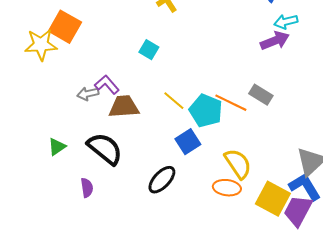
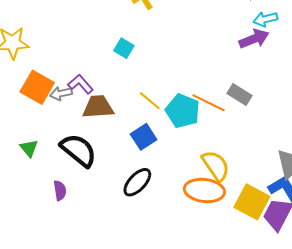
orange square: (65, 27) -> (37, 87), moved
blue square: (188, 142) -> (144, 137), moved
green triangle: (57, 147) -> (29, 148), turned -36
orange ellipse: (227, 188) -> (204, 190), size x1.4

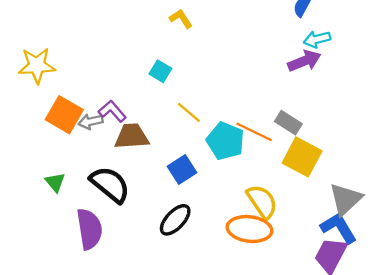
yellow line: (150, 101) -> (189, 112), moved
purple semicircle: (60, 190) -> (89, 229), size x1.8
yellow square: (252, 202) -> (302, 157), moved

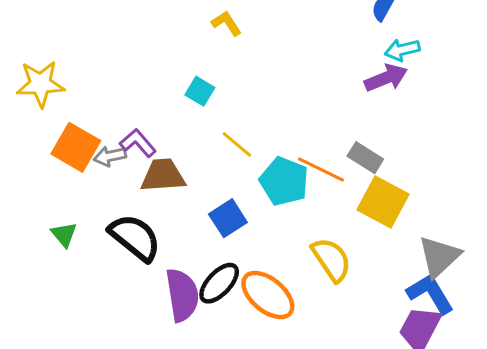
purple semicircle: (89, 229) -> (182, 295), moved
orange ellipse: (249, 229) -> (268, 295), moved, turned 33

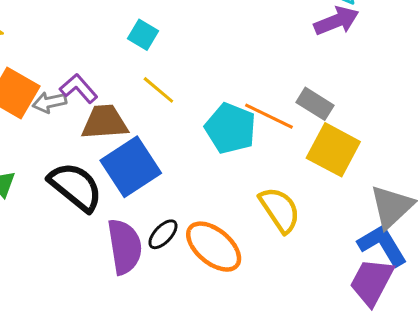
yellow line: (237, 144) -> (158, 90), moved
blue square: (228, 218) -> (131, 167), moved, size x1.5
black ellipse: (219, 283) -> (163, 234), size x0.7

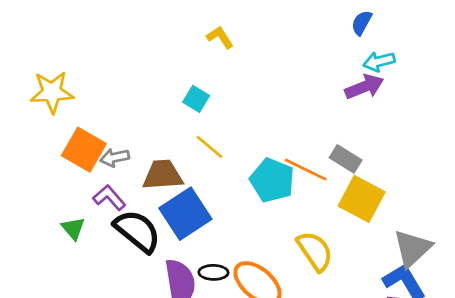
purple L-shape: (79, 88) -> (109, 198), moved
black ellipse: (163, 234) -> (213, 272), turned 48

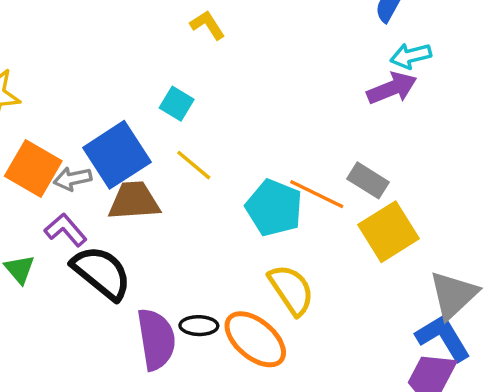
yellow square: (362, 199) -> (388, 232), turned 30
blue square: (185, 214) -> (117, 155), moved
yellow semicircle: (315, 251) -> (291, 290), moved

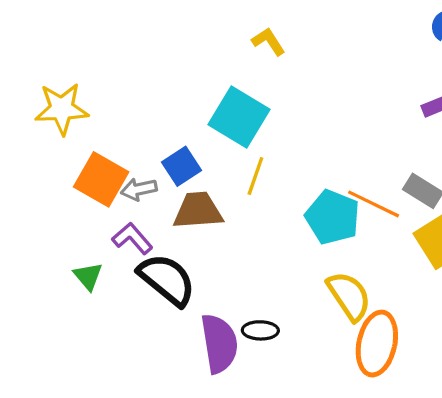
cyan square: (177, 104) -> (239, 117), size x1.8
blue square: (117, 155) -> (182, 166), size x0.6
yellow line: (194, 165) -> (255, 176), turned 69
orange ellipse: (255, 339) -> (377, 344), moved, turned 62

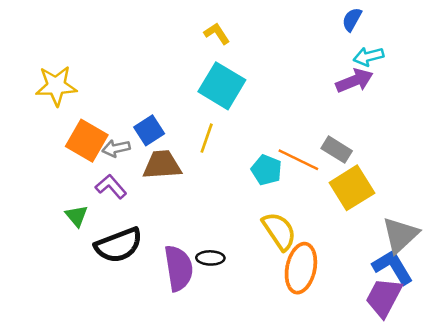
cyan square: (239, 117) -> (222, 86), moved
cyan pentagon: (333, 217) -> (266, 170), size x0.7
black semicircle: (167, 279) -> (119, 245), moved, turned 120

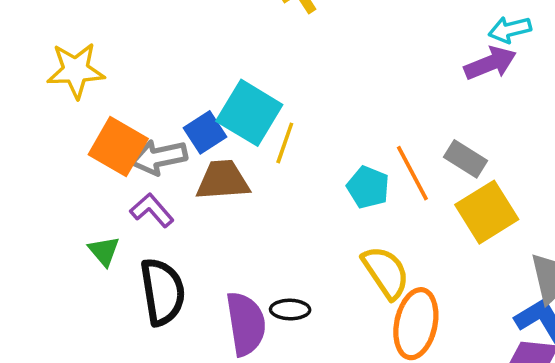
cyan square: (222, 86) -> (249, 113), moved
gray arrow: (116, 148) -> (159, 157), size x1.4
orange line: (298, 160) -> (412, 173), turned 36
black semicircle: (119, 245) -> (163, 292), turned -78

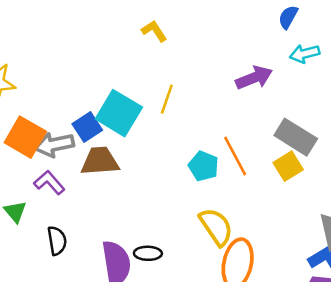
purple arrow: (490, 63) -> (254, 78), moved
yellow line: (285, 143) -> (167, 99), moved
gray rectangle: (465, 159) -> (296, 137), moved, size x1.4
yellow square: (487, 212) -> (288, 166), moved, size x0.7
black semicircle: (163, 292) -> (57, 241), size x0.6

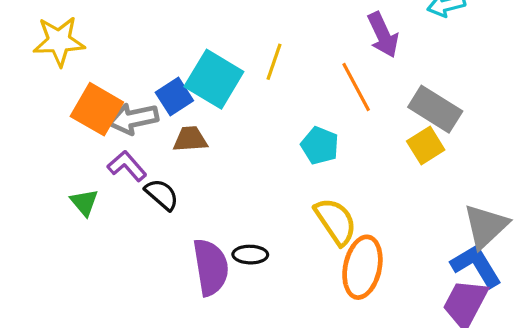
purple arrow: (254, 78) -> (383, 35), turned 87
orange line: (235, 156) -> (356, 87), moved
brown trapezoid: (100, 161) -> (190, 139), size x0.7
black semicircle: (57, 241) -> (162, 194), moved, turned -40

